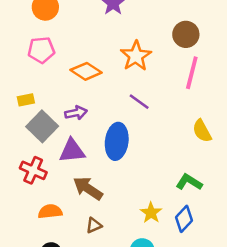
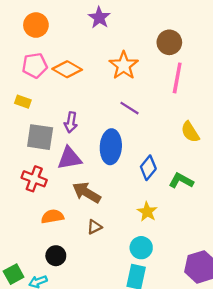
orange diamond: (86, 71) -> (67, 69), moved
yellow rectangle: (26, 100) -> (23, 102), moved, turned 35
purple arrow: (76, 113) -> (71, 122), turned 114
gray square: (42, 126) -> (40, 137), turned -32
blue diamond: (184, 219) -> (148, 168), moved

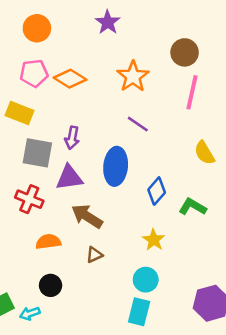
yellow rectangle: (23, 102) -> (20, 113), size x1.5

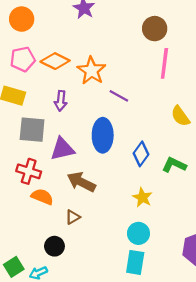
orange star: (133, 76) -> (91, 71), moved
purple arrow: (72, 138) -> (61, 101), moved
orange semicircle: (48, 242) -> (42, 197), moved, turned 35
brown triangle: (94, 255) -> (73, 217), moved

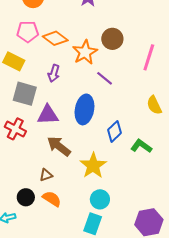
brown circle: (155, 29) -> (112, 39), moved
orange semicircle: (42, 197) -> (52, 199), moved
yellow star: (142, 197) -> (93, 166), moved, size x1.5

